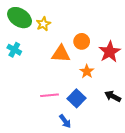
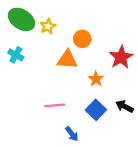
orange circle: (82, 41) -> (82, 39), moved
blue square: (76, 98) -> (96, 110), moved

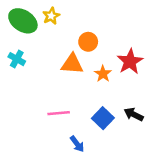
yellow star: (48, 26) -> (51, 16), moved
orange star: (96, 79) -> (103, 74), moved

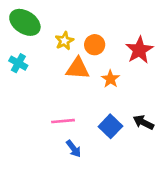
yellow star: (51, 16) -> (64, 41), moved
red star: (130, 61) -> (139, 50), moved
blue arrow: (77, 144) -> (74, 149), moved

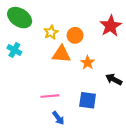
red star: (139, 50) -> (111, 26), moved
black arrow: (143, 122) -> (114, 79), moved
blue square: (110, 126) -> (88, 100), turned -36

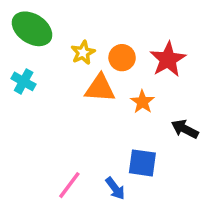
red star: (111, 26) -> (168, 59), moved
pink line: (50, 96) -> (69, 185), moved, turned -48
blue arrow: (58, 118) -> (115, 188), moved

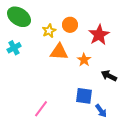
orange circle: (122, 58) -> (70, 25), moved
cyan cross: (24, 81) -> (14, 48), turned 32
blue arrow: (115, 188) -> (101, 111), moved

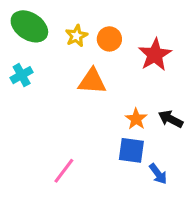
yellow star: (49, 31) -> (76, 36), moved
orange star: (84, 60) -> (136, 119), moved

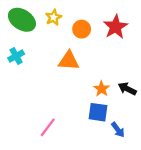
yellow star: (76, 36) -> (54, 17), moved
red star: (155, 55) -> (116, 27), moved

